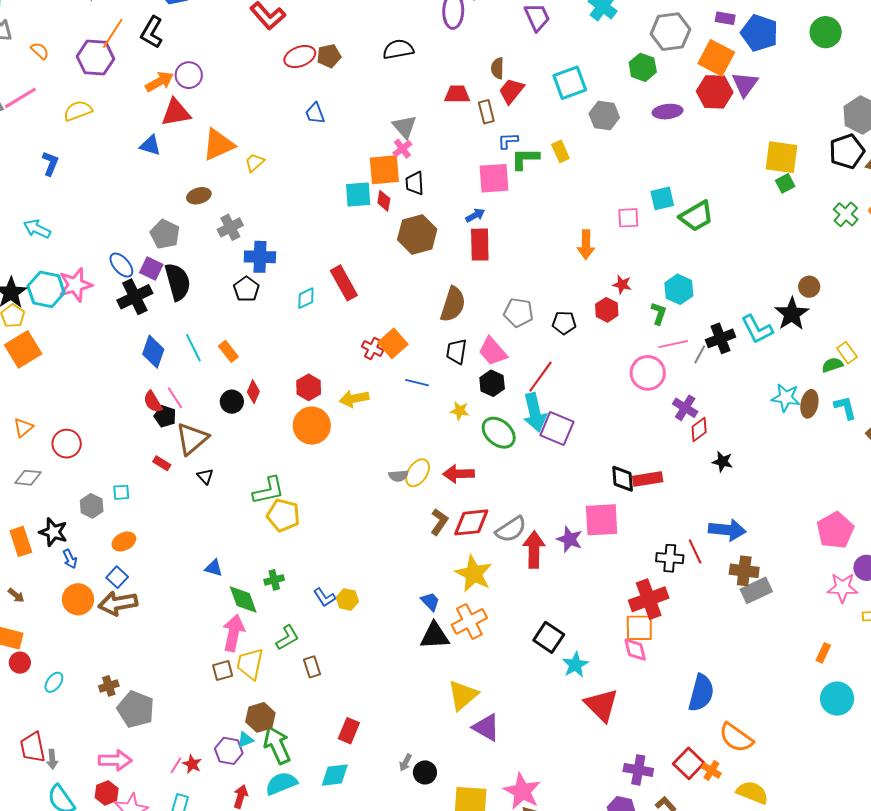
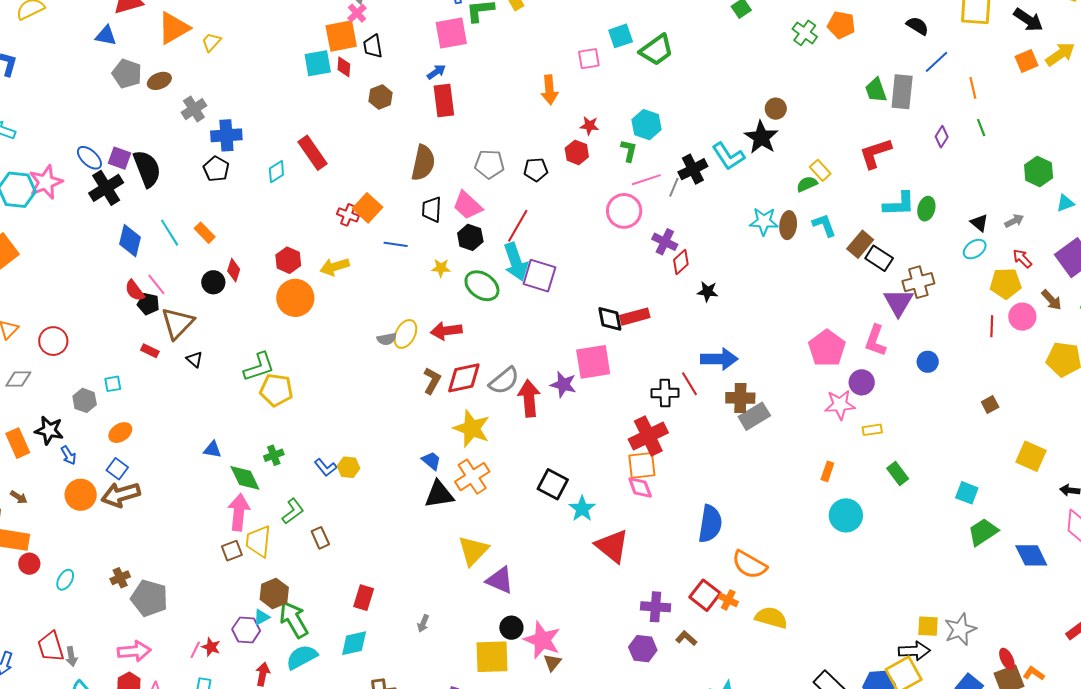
gray pentagon: (165, 234) -> (127, 74), moved
brown hexagon: (417, 234) -> (381, 97), size x0.6
black circle: (425, 772) -> (511, 628), moved

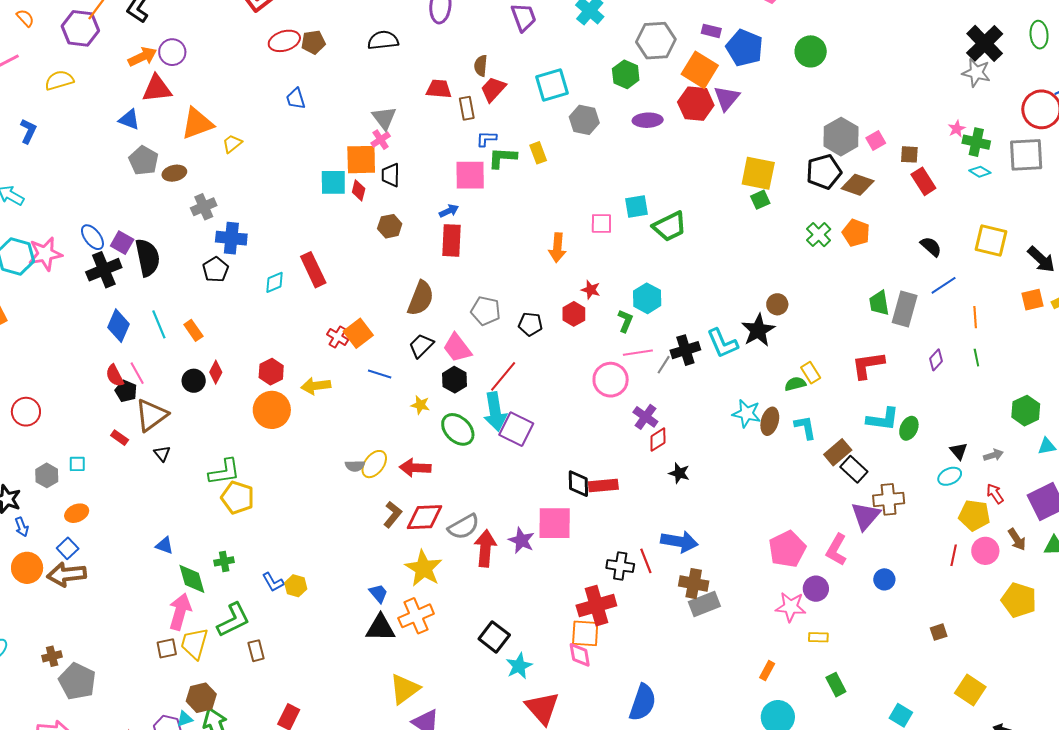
black trapezoid: (432, 209) -> (421, 346), turned 32
green L-shape: (293, 511) -> (233, 620), size x1.4

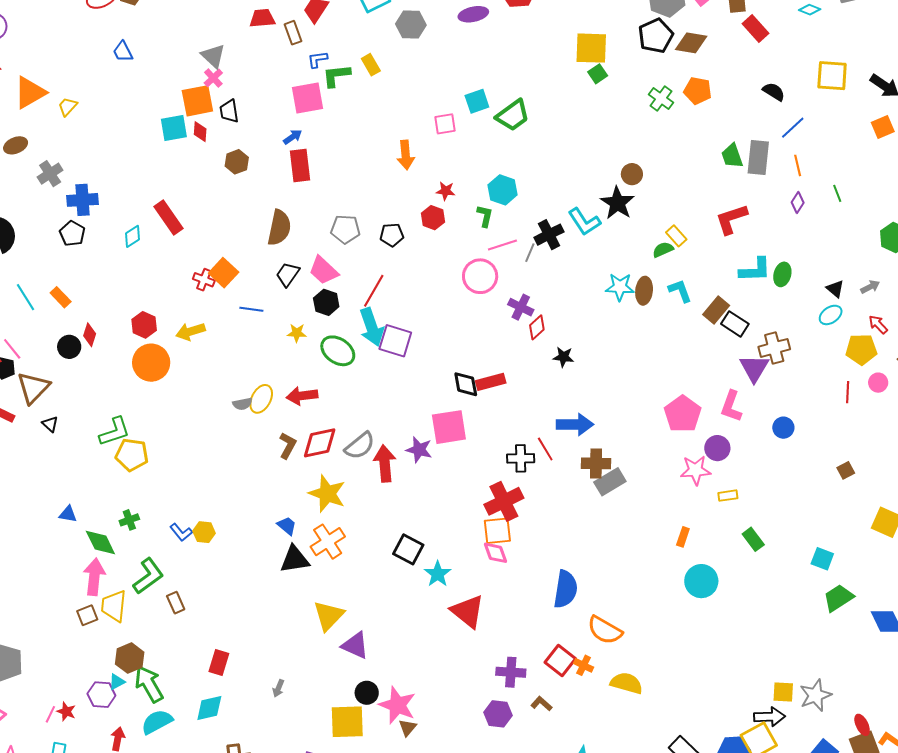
orange line: (975, 317) -> (798, 165), moved
pink circle: (985, 551) -> (878, 383), size x0.7

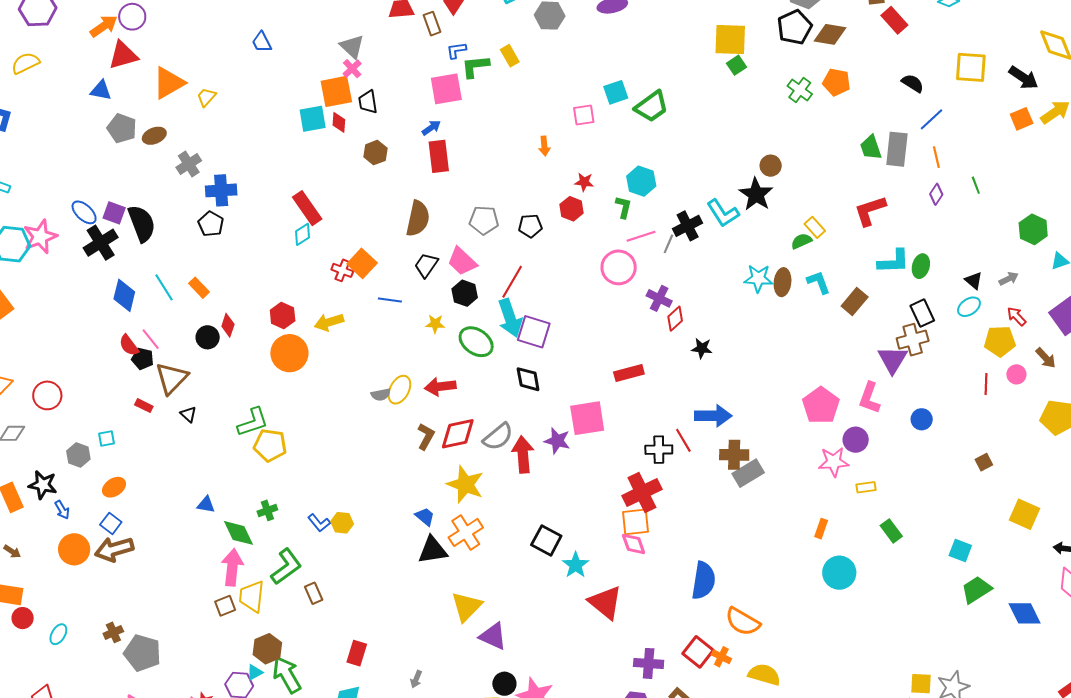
orange arrow: (406, 155) -> (544, 146), size x0.7
cyan diamond: (132, 236) -> (302, 234), moved
black rectangle: (735, 324) -> (922, 313), moved, turned 32
black diamond: (466, 384) -> (528, 379), moved

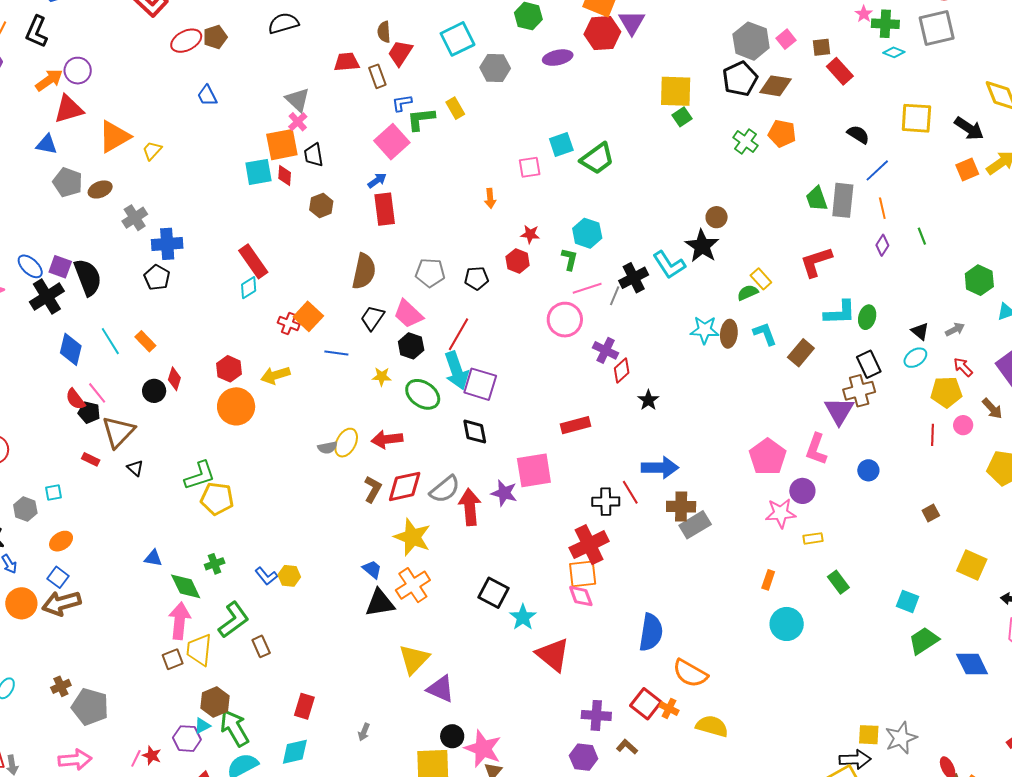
pink square: (446, 89) -> (392, 142), turned -32
black star: (702, 348) -> (648, 400), turned 30

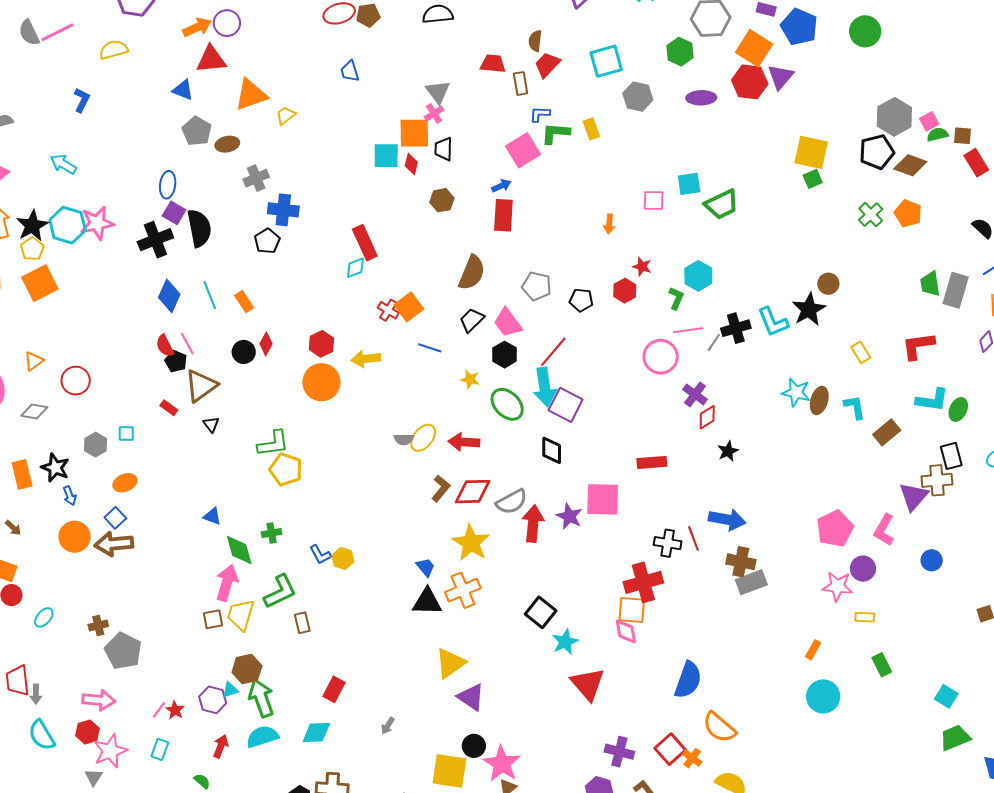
blue ellipse: (30, 266) -> (168, 185), moved, turned 44
green semicircle: (748, 293) -> (937, 135), moved

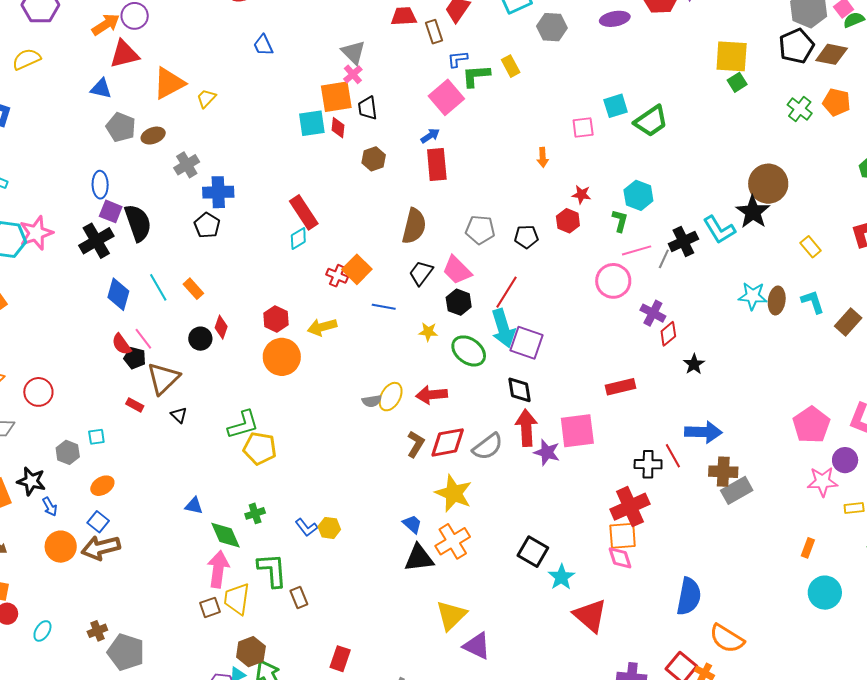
brown circle: (828, 284) -> (768, 184), size x1.8
red arrow: (533, 524) -> (526, 428), moved
green L-shape: (280, 592) -> (272, 570), turned -60

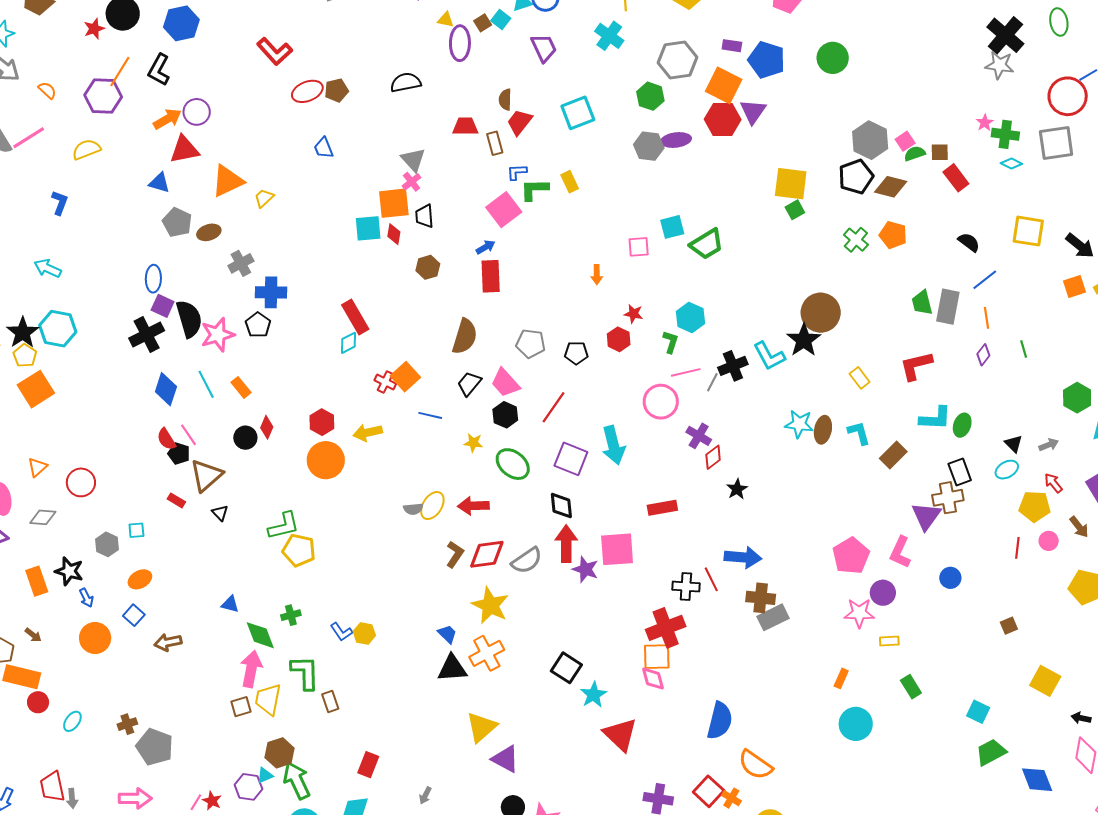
gray hexagon: (552, 27) -> (649, 146), moved
pink star: (36, 233) -> (218, 335), moved
cyan arrow: (503, 328) -> (613, 445), moved
brown arrow: (101, 548) -> (168, 642), moved, size x0.7

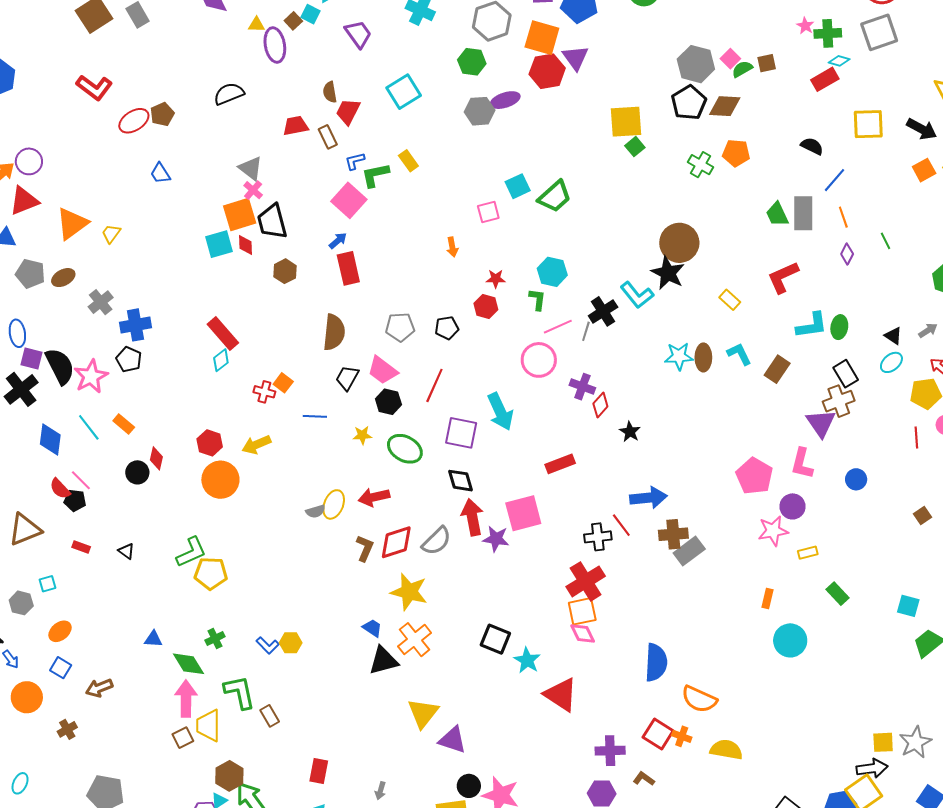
red rectangle: (956, 178) -> (825, 79), moved, turned -72
black trapezoid: (424, 216) -> (272, 222), size x1.5
orange square: (405, 377) -> (283, 383), size x0.7
brown triangle: (206, 475) -> (25, 530), moved, turned 30
brown cross: (127, 724) -> (67, 729), moved

